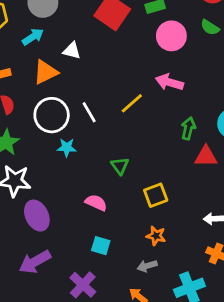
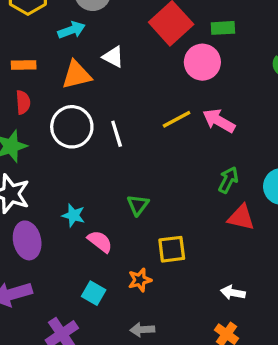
pink circle: (171, 36) -> (202, 62), moved
yellow line: (132, 103) -> (177, 119), moved
cyan star: (67, 148) -> (73, 215), moved
orange star: (156, 236) -> (140, 280), moved, turned 30

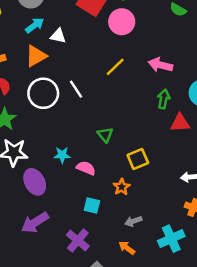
cyan arrow: (72, 30) -> (35, 25), moved
pink arrow: (219, 121) -> (160, 65), moved

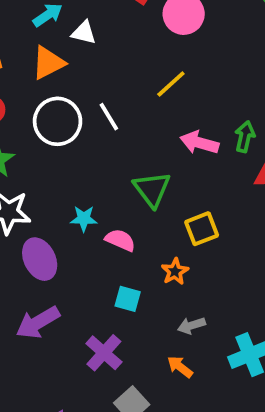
pink arrow: (160, 65) -> (199, 143), moved
green triangle: (105, 135) -> (152, 189), size x1.5

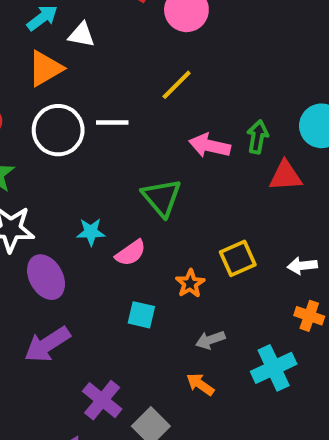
white line: (109, 117) -> (112, 122), turned -56
yellow square: (202, 229) -> (238, 258), moved
pink semicircle: (120, 240) -> (131, 253), turned 124
purple cross: (104, 353) -> (102, 400), moved

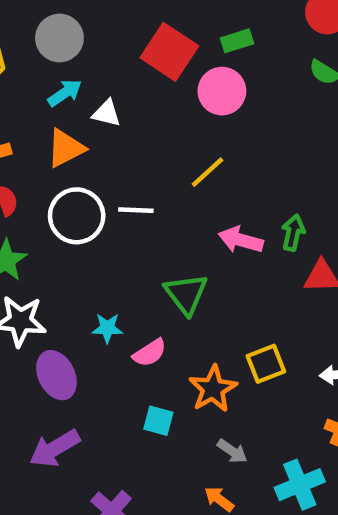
orange star: (190, 283) -> (213, 389), size x1.5
gray arrow: (210, 340) -> (232, 451), turned -128

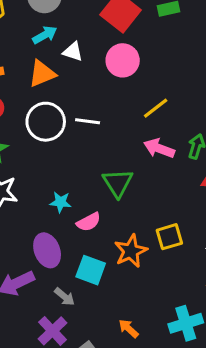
pink circle: (222, 91) -> (123, 60), moved
yellow line: (208, 172) -> (156, 108), moved
purple ellipse: (56, 375) -> (47, 250), moved
cyan square: (158, 421) -> (91, 270), size x1.4
gray arrow: (232, 451) -> (65, 297), moved

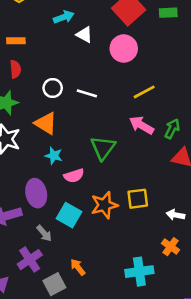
orange triangle: (42, 74) -> (46, 123), moved, turned 45
white circle: (46, 122) -> (53, 88), size x0.6
orange arrow: (128, 329) -> (78, 267), moved

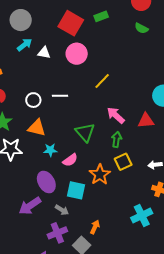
pink arrow: (142, 125) -> (116, 115), moved, turned 30
green arrow: (172, 129) -> (117, 139), moved
purple cross: (30, 260) -> (57, 233), turned 30
orange arrow: (78, 267) -> (95, 227), turned 80

